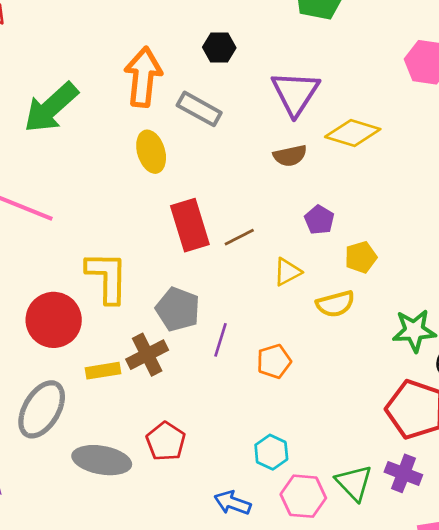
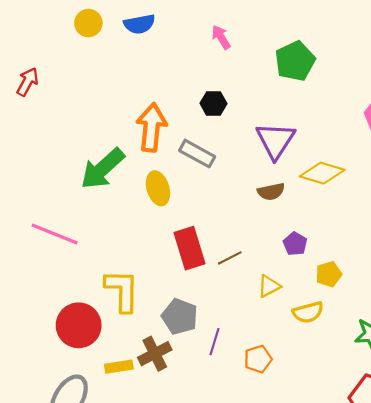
green arrow: (51, 108) -> (103, 169), moved

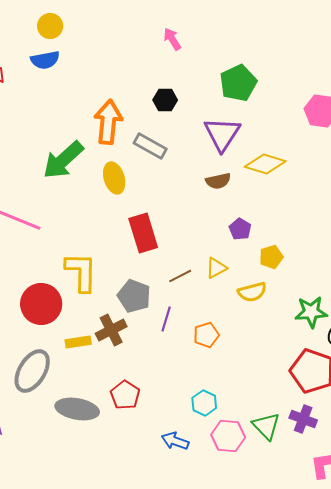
blue semicircle: (139, 24) -> (45, 60), moved
green pentagon: (295, 61) -> (238, 83), moved
brown line: (230, 258) -> (180, 276), moved

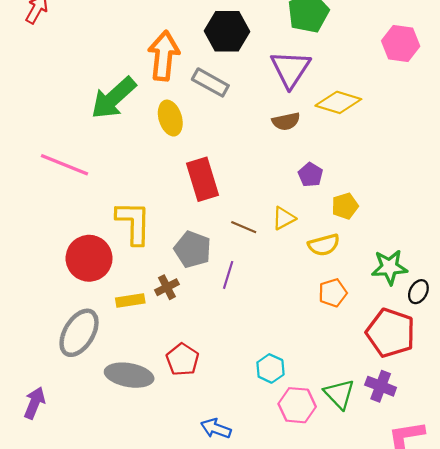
black hexagon: (165, 100) -> (227, 31), size x1.6
brown line: (180, 276) -> (244, 227), turned 50
brown cross: (111, 330) -> (167, 287), size x0.7
orange pentagon: (206, 335) -> (333, 293), moved
blue arrow: (175, 441) -> (216, 429), moved

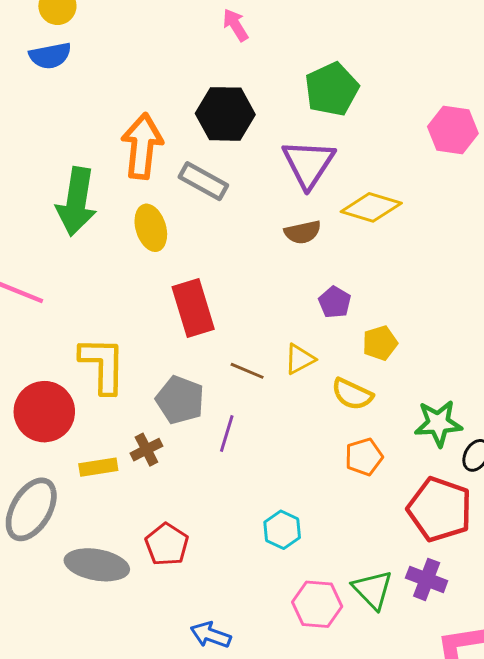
green arrow: (114, 98) -> (76, 202), turned -39
yellow semicircle: (324, 245) -> (352, 394), turned 40
cyan hexagon: (270, 368) -> (282, 530), moved

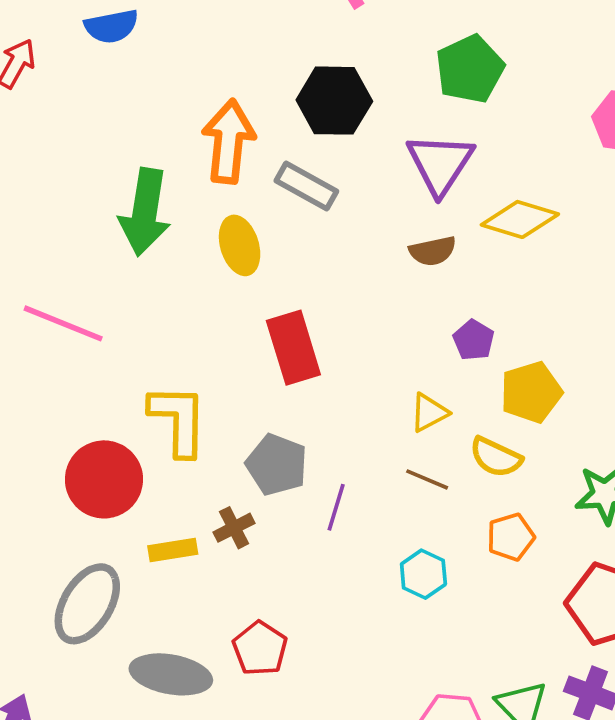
yellow pentagon: (380, 343) -> (531, 392), size x1.4
brown line: (247, 371) -> (427, 479), moved
cyan hexagon: (282, 530) -> (423, 574), moved

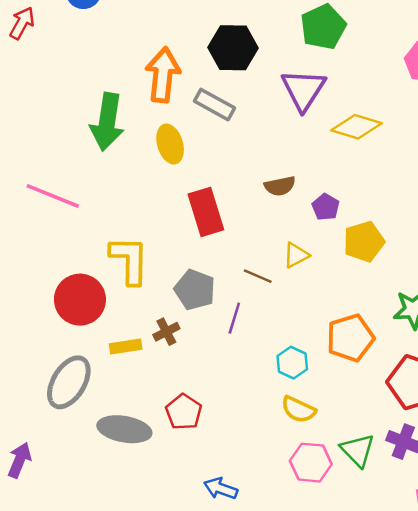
brown semicircle: (433, 251) -> (280, 186), moved
yellow semicircle: (496, 457) -> (298, 409), moved
brown line: (427, 479) -> (258, 276), moved
orange pentagon: (511, 537) -> (350, 338), size x1.5

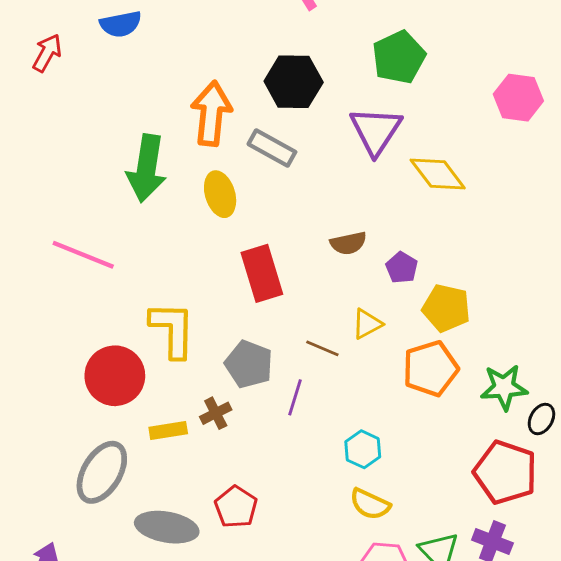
yellow diamond: (356, 127) -> (438, 174), turned 36
yellow pentagon: (364, 242) -> (446, 308), turned 30
orange pentagon: (350, 338) -> (430, 369), moved

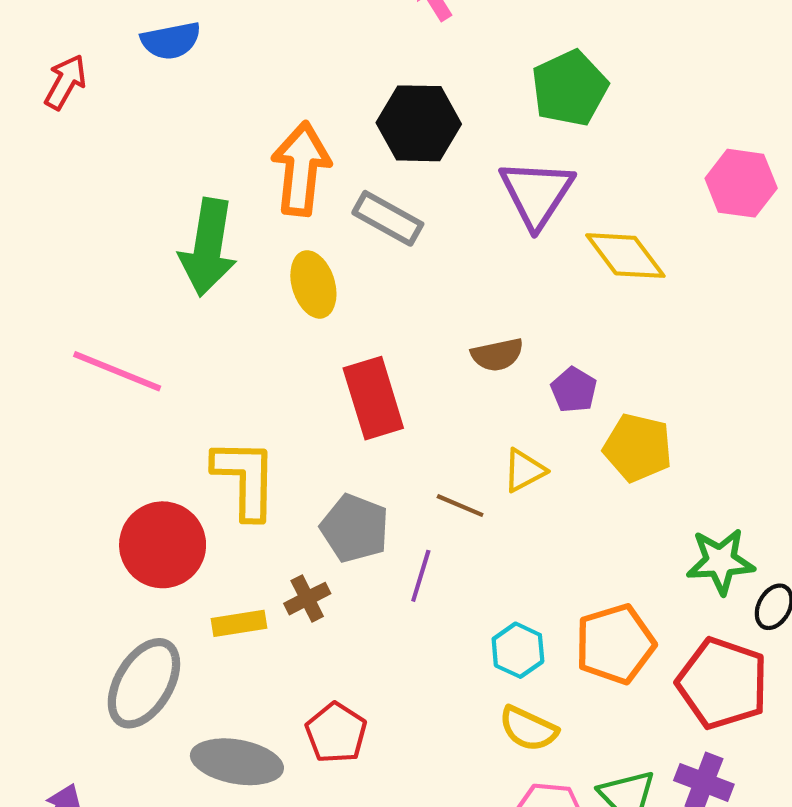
pink hexagon: (518, 98) -> (741, 183), moved
orange pentagon: (430, 369) -> (615, 644), moved

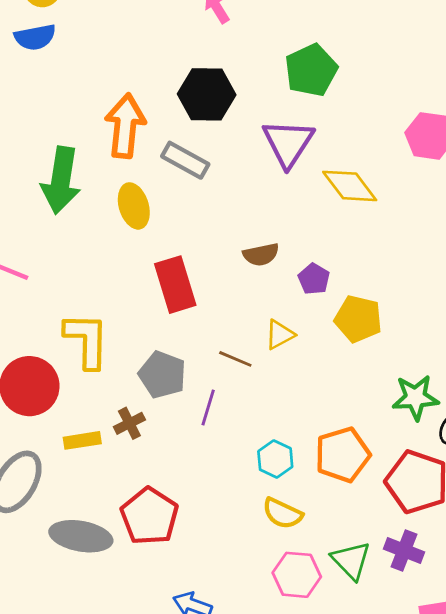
red pentagon: (336, 733) -> (149, 516), size x1.4

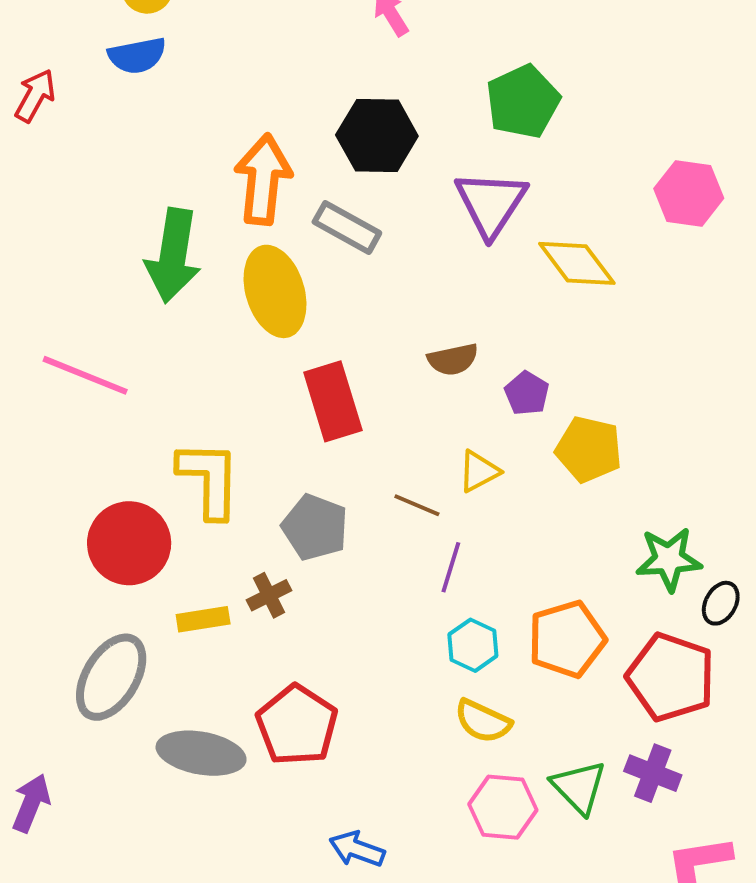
yellow ellipse: (134, 206) -> (275, 291), size x1.4
purple line: (208, 408) -> (451, 567), moved

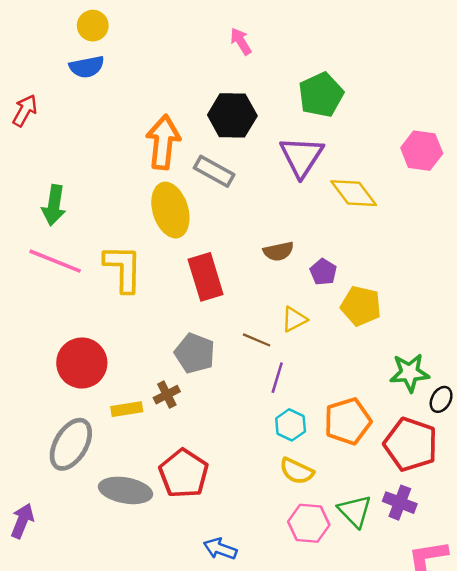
red arrow: (35, 96) -> (25, 111), moved
green arrow: (173, 255) -> (54, 205), moved, size x0.7
yellow L-shape: (209, 479) -> (123, 268), moved

